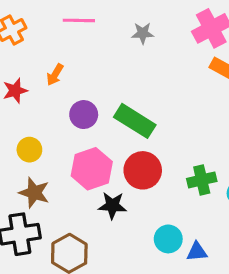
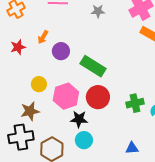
purple circle: (84, 115) -> (61, 51), moved
yellow circle: (29, 150) -> (39, 84), moved
brown star: (34, 193) -> (30, 111), turned -30
cyan circle: (168, 239) -> (84, 140), moved

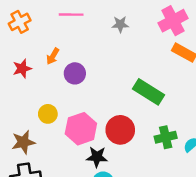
green rectangle: (93, 66) -> (148, 92), moved
brown star: (30, 111) -> (23, 142), moved

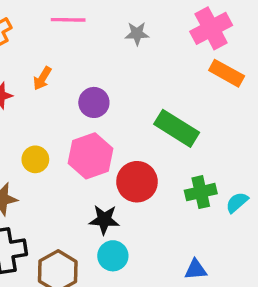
purple circle: (75, 73) -> (94, 102), moved
pink hexagon: (81, 129) -> (90, 156), moved

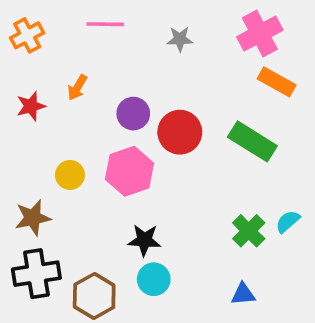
green rectangle: (177, 128) -> (252, 141), moved
red circle: (137, 182) -> (180, 132), moved
green cross: (201, 192) -> (249, 231), moved, turned -32

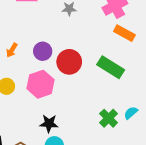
orange arrow: (77, 87) -> (12, 50), moved

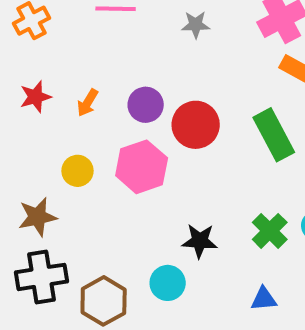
green rectangle: (111, 67) -> (274, 135), turned 30
black star: (49, 123) -> (200, 241), moved

